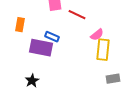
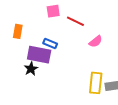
yellow rectangle: (103, 50) -> (96, 83), moved
black star: (32, 81) -> (31, 69), moved

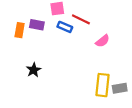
blue rectangle: (50, 43) -> (65, 27), moved
purple rectangle: (39, 55) -> (37, 25), moved, size x0.6

